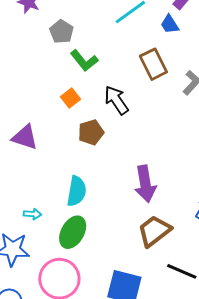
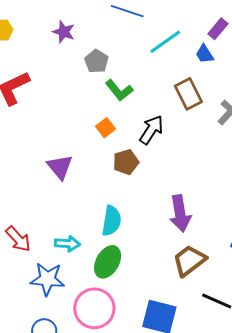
black arrow: (116, 100) -> (151, 130), turned 68
purple triangle: (25, 137) -> (60, 167), turned 32
cyan arrow: (32, 214) -> (67, 244), size x1.4

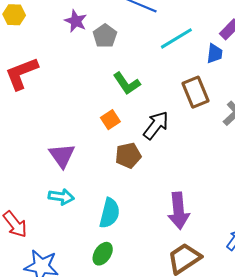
blue trapezoid: (205, 54) -> (215, 54), turned -145
gray pentagon: (96, 61) -> (105, 36), moved
cyan arrow: (67, 244) -> (61, 197), moved
green ellipse: (108, 262) -> (103, 254), size x0.7

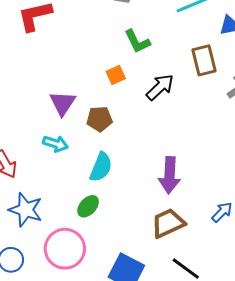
brown pentagon: (128, 155) -> (99, 119), moved

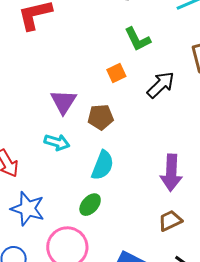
brown trapezoid: (168, 223) -> (170, 221), size x0.7

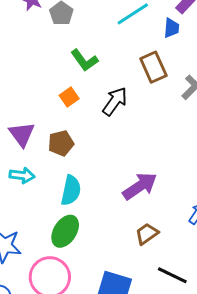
purple arrow: (171, 173) -> (140, 186), turned -117
green ellipse: (90, 205) -> (65, 231), size x1.4

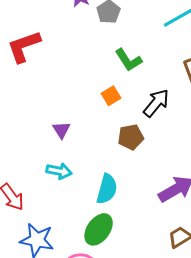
purple triangle: (22, 134) -> (61, 130), size x0.7
brown pentagon: (61, 143) -> (131, 137), moved

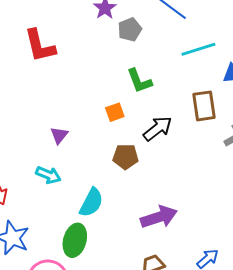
red L-shape: (24, 46) -> (40, 46), turned -96
green ellipse: (99, 229) -> (75, 240), turned -32

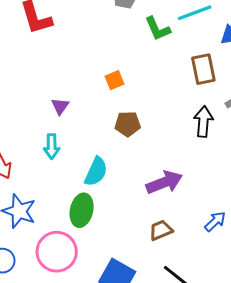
green L-shape: (139, 81) -> (158, 29), moved
black arrow: (158, 129) -> (203, 121), moved, turned -44
cyan arrow: (48, 175) -> (52, 146), turned 70

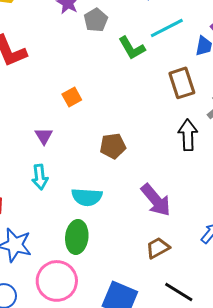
orange square: (114, 80) -> (72, 97), moved
cyan semicircle: (96, 172) -> (87, 197), turned 76
purple arrow: (164, 182) -> (156, 200), turned 78

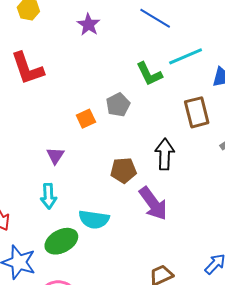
gray pentagon: (96, 20) -> (118, 105), moved
black arrow: (188, 135) -> (165, 154), moved
purple arrow: (156, 200) -> (153, 203), moved
green ellipse: (77, 237) -> (61, 241), moved, turned 52

